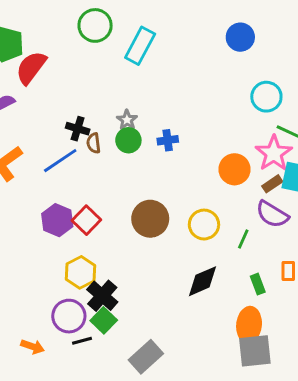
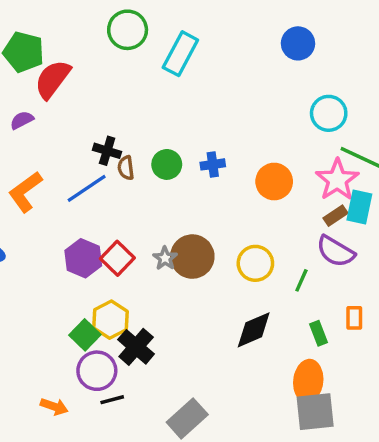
gray star: (127, 120) -> (165, 258), moved
orange circle: (234, 169) -> (274, 182), moved
green square: (104, 320) -> (85, 335), moved

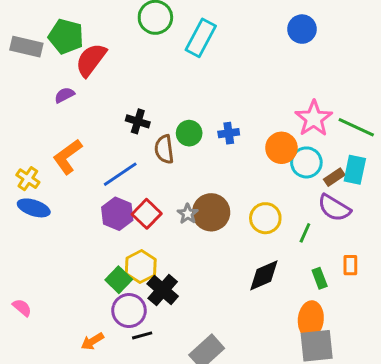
cyan circle: (329, 113) -> (306, 162), moved
brown semicircle: (126, 168) -> (164, 149), moved, size x1.4
pink star: (337, 180) -> (314, 118), moved
blue line: (87, 188) -> (120, 174), moved
orange arrow: (54, 407) -> (92, 341), turned 130

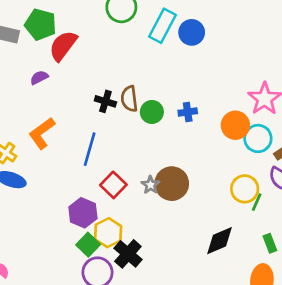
blue circle: (302, 29) -> (192, 32), moved
brown semicircle: (164, 149) -> (129, 99), moved
blue line: (120, 174) -> (90, 149), turned -40
purple hexagon: (117, 214) -> (83, 213), moved
yellow circle: (265, 218) -> (245, 189), moved

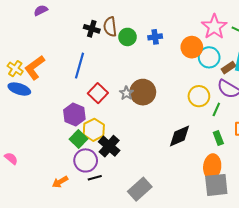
orange L-shape: (42, 133) -> (35, 68), moved
green line: (257, 202) -> (216, 109), moved

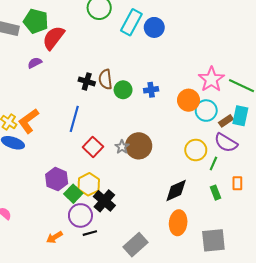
purple hexagon: (74, 115) -> (57, 179), moved
orange ellipse: (212, 167) -> (178, 223), moved

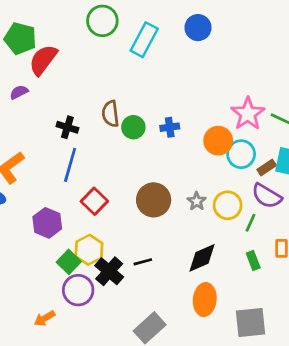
blue circle: (154, 27) -> (198, 28), moved
black cross: (87, 81) -> (67, 127), moved
gray star: (122, 147) -> (197, 201), moved
purple hexagon: (57, 179) -> (47, 223), moved
black line: (90, 233) -> (143, 262), moved

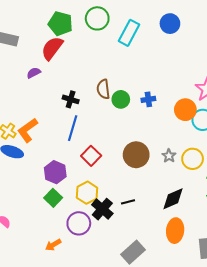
green pentagon: (20, 38) -> (60, 24), moved
green square: (69, 262) -> (53, 198), moved

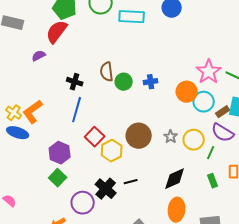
cyan rectangle: (129, 33) -> (132, 17), turned 65
yellow hexagon: (87, 193) -> (112, 151), moved

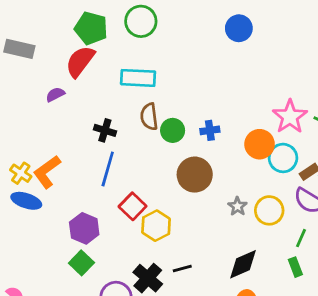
cyan rectangle: (132, 17) -> (138, 78), moved
brown circle: (139, 136) -> (195, 175), moved
green line: (211, 153) -> (301, 238), moved

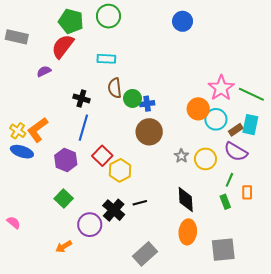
cyan rectangle: (138, 78) -> (106, 59), size x0.7
blue cross: (210, 130) -> (147, 104), moved
purple hexagon: (84, 228) -> (66, 160), moved
black diamond: (243, 264) -> (186, 200), turned -70

